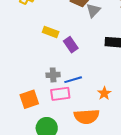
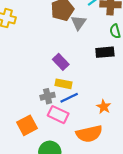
yellow rectangle: (51, 32) -> (64, 84), moved
pink rectangle: (60, 94) -> (58, 115), turned 42

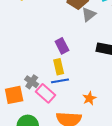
yellow rectangle: (64, 84) -> (59, 67), turned 49
gray cross: (48, 96) -> (32, 82), moved, turned 32

